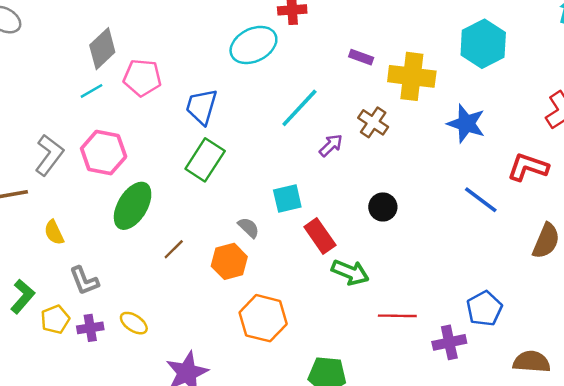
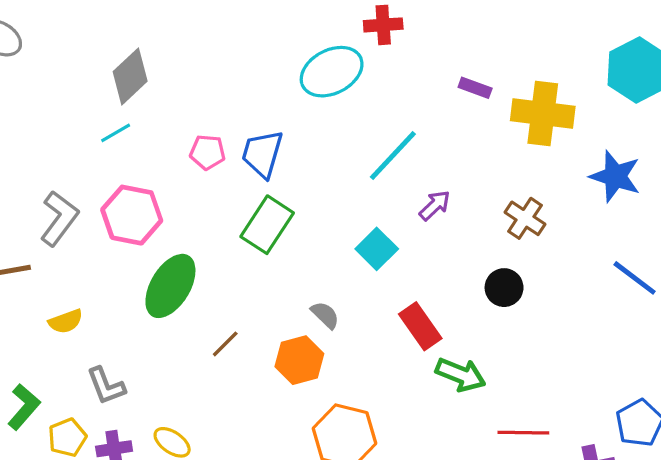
pink pentagon: (142, 78) -> (208, 152), moved, size x0.7
brown cross: (373, 122) -> (525, 218), moved
cyan square: (287, 199) -> (377, 249), moved, turned -32
yellow semicircle: (54, 232) -> (66, 321), turned -85

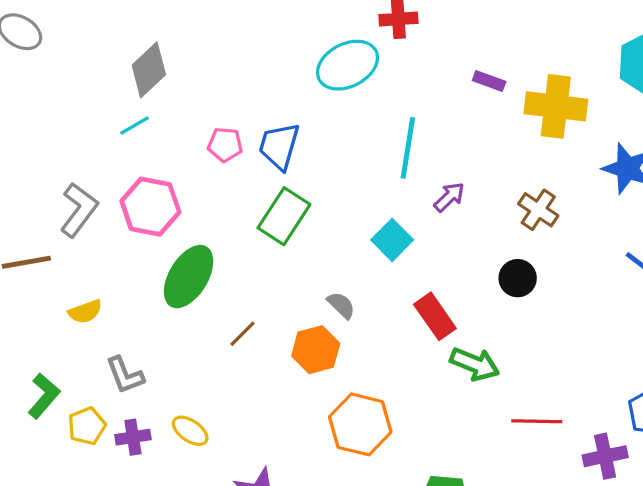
cyan line: (393, 155) -> (408, 148), turned -34

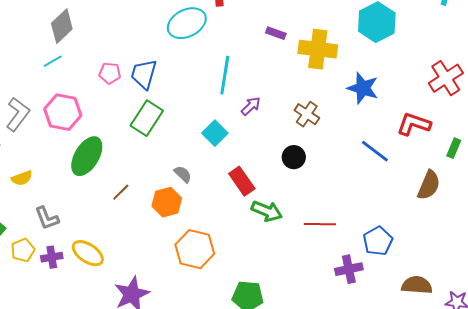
red line: (537, 421) -> (320, 224), moved
yellow ellipse: (190, 431) -> (88, 253), size x1.4

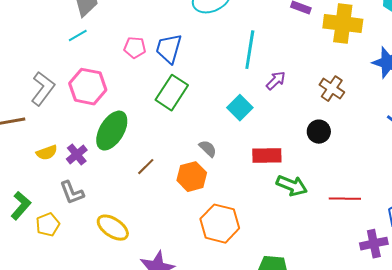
red rectangle: (242, 181) -> (267, 156), turned -56
purple cross: (52, 257) -> (77, 155), moved, turned -30

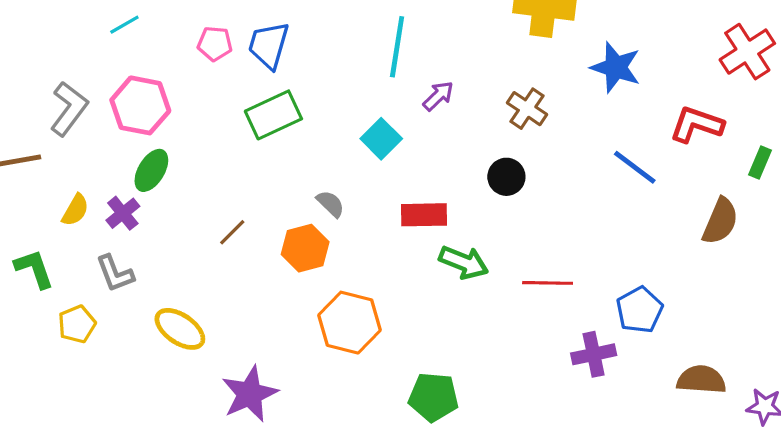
green rectangle: (172, 93) -> (273, 115), turned 32
green ellipse: (112, 131) -> (151, 170), moved, size x0.7
yellow semicircle: (47, 153) -> (75, 210), turned -40
green L-shape: (21, 206) -> (34, 269), moved, turned -60

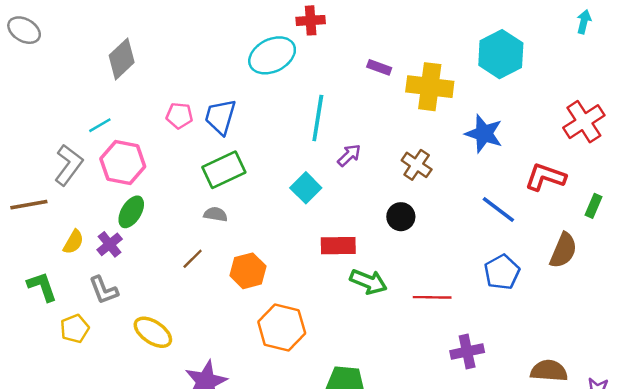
cyan line: (124, 25) -> (100, 125), moved
gray semicircle: (330, 204) -> (215, 214), moved, turned -35
blue pentagon: (640, 310) -> (502, 272), moved

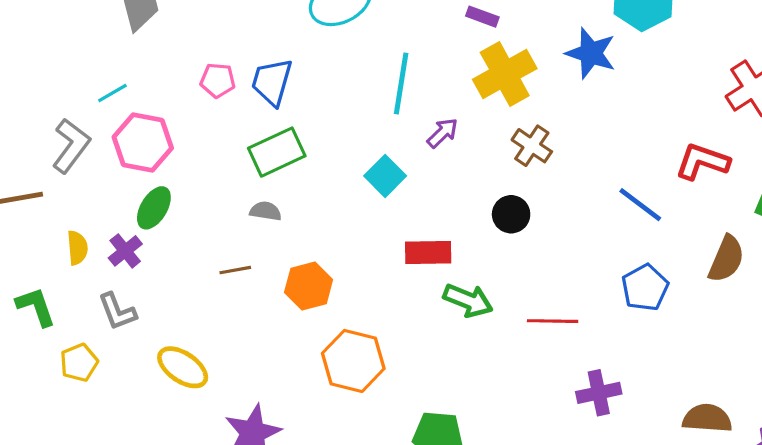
yellow cross: (430, 87) -> (505, 74), moved, turned -36
blue star: (484, 134) -> (591, 53), moved
yellow semicircle: (73, 242) -> (77, 248), turned -35
brown line: (193, 259) -> (235, 270), turned 35

